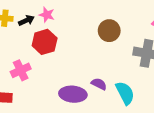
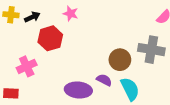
pink star: (47, 15) -> (70, 14), moved
brown circle: (109, 31) -> (120, 60), moved

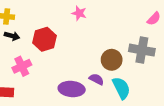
pink star: (70, 14) -> (79, 13), moved
black arrow: (32, 17) -> (12, 36), moved, turned 40

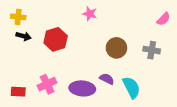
gray cross: (142, 50) -> (152, 50), size x0.7
brown circle: (112, 60) -> (116, 48), moved
pink cross: (22, 66) -> (47, 84), moved

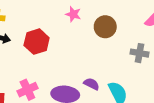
brown circle: (116, 48) -> (105, 27), moved

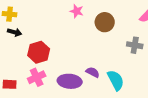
red hexagon: (37, 42) -> (39, 52), moved

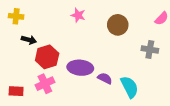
pink star: (77, 11) -> (78, 15), moved
black arrow: (15, 32) -> (29, 40), moved
purple ellipse: (70, 81) -> (80, 68), moved

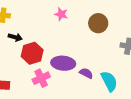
pink cross: (45, 84) -> (41, 78), moved

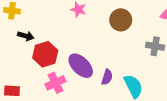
purple ellipse: (63, 63) -> (81, 66), turned 40
purple semicircle: (86, 73) -> (107, 77), turned 80

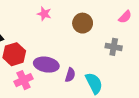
purple ellipse: (81, 66) -> (46, 65), turned -35

